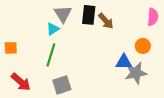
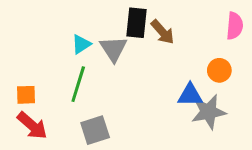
gray triangle: (63, 14) -> (113, 49), moved
orange square: (11, 48) -> (26, 95), moved

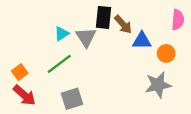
green line: (78, 84) -> (59, 64), turned 36
orange square: (26, 95) -> (20, 72), turned -35
blue triangle: (190, 95) -> (142, 41), moved

